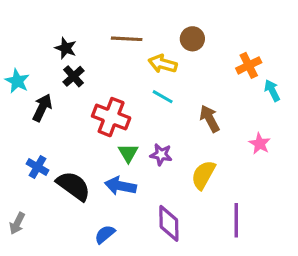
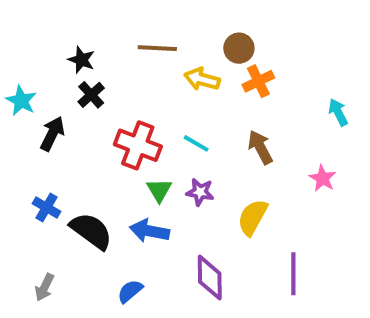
orange cross: (249, 65) -> (258, 81), moved
cyan line: (163, 97) -> (196, 143), moved
gray arrow: (17, 223) -> (44, 287), moved

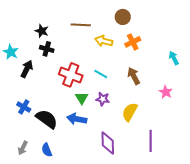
brown circle: (239, 48) -> (123, 17), moved
black cross: (91, 95) -> (47, 49), turned -32
blue semicircle: (130, 291) -> (47, 150), moved, turned -72

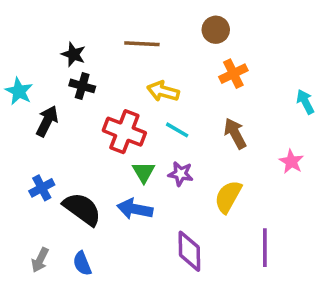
yellow arrow: (104, 41) -> (163, 91), moved
blue cross: (24, 107) -> (42, 188), turned 32

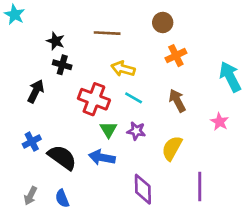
cyan star: (19, 91) -> (15, 15), moved
cyan arrow: (305, 102) -> (230, 77), size x1.6

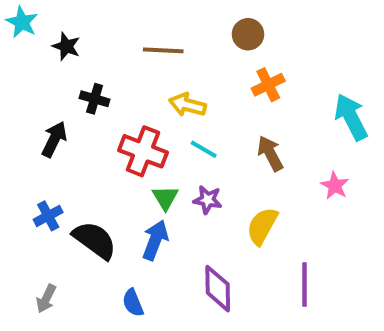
black star: (56, 41) -> (66, 46), moved
blue arrow: (102, 157) -> (155, 240), turned 100
blue semicircle: (62, 198) -> (133, 303), moved

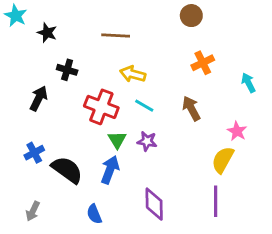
brown circle: (248, 34) -> (191, 16), moved
orange cross: (268, 85) -> (203, 63), moved
cyan arrow: (351, 117) -> (248, 83), size x0.6
yellow semicircle: (262, 226) -> (223, 160), moved

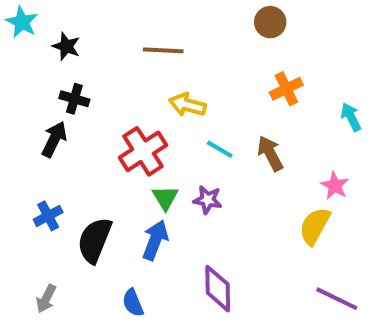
black cross: (67, 70) -> (74, 99), moved
cyan line: (144, 106) -> (220, 149), moved
red cross: (101, 107) -> (143, 151), turned 36
black semicircle: (67, 170) -> (95, 240), turned -104
purple line: (216, 201) -> (337, 299), moved, turned -64

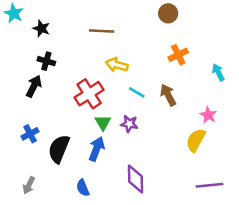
purple line: (337, 299) -> (210, 185), turned -32

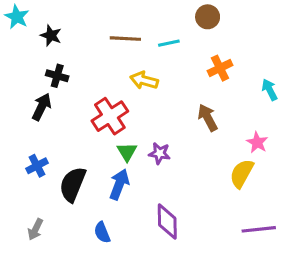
cyan line: (137, 92) -> (169, 43), moved, turned -42

